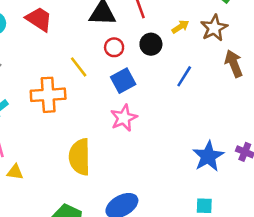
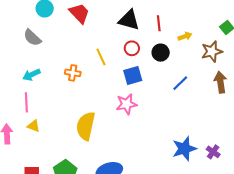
yellow arrow: (180, 27) -> (185, 36), moved
orange cross: (48, 95) -> (73, 73), size x0.6

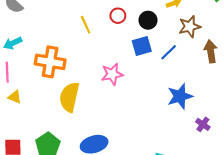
brown star: (212, 51) -> (190, 27), moved
orange cross: (73, 73) -> (50, 62), moved, size x1.8
blue square: (133, 75) -> (142, 46), moved
blue star: (184, 149) -> (180, 96), moved

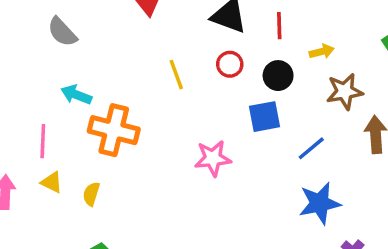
cyan arrow: (13, 43) -> (76, 95), moved, turned 42
blue line: (169, 52) -> (311, 148), moved
yellow semicircle: (69, 97) -> (91, 194), moved, size x0.5

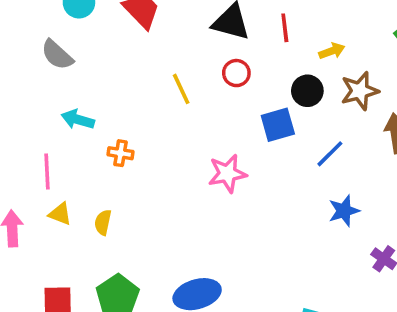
black circle: (278, 76) -> (307, 91), moved
orange cross: (114, 130) -> (120, 153), size x0.5
blue star: (320, 203) -> (344, 211), size x0.7

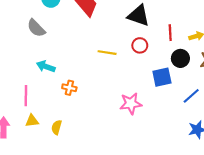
red line: (285, 28) -> (170, 33), moved
yellow line: (181, 89) -> (107, 53), turned -60
yellow triangle: (60, 214) -> (32, 121), turned -32

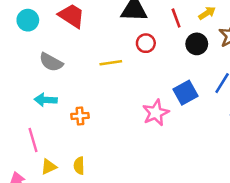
gray semicircle: (36, 28) -> (51, 62), moved
blue square: (162, 77) -> (186, 93), moved

